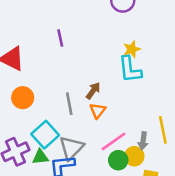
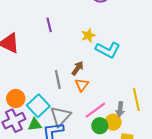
yellow star: (132, 49) -> (88, 35), moved
cyan L-shape: (130, 69) -> (108, 50), turned -55
orange circle: (23, 98) -> (16, 98), moved

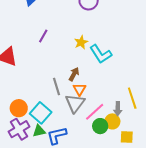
purple line: (49, 25) -> (43, 36), turned 48
cyan L-shape: (108, 50) -> (101, 54), turned 35
gray triangle: (60, 116) -> (75, 103), moved

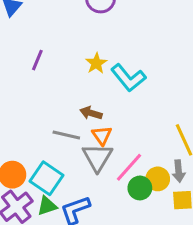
brown arrow: (74, 74) -> (91, 113), turned -96
gray line: (57, 87) -> (66, 135), turned -54
gray arrow: (118, 109) -> (179, 171), moved

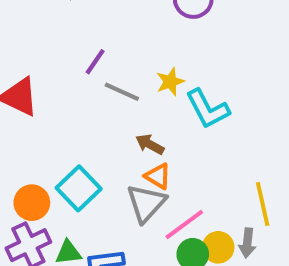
gray line: (66, 135) -> (122, 92), moved
orange triangle: (102, 135) -> (158, 176), turned -35
cyan square: (47, 178) -> (79, 188), moved

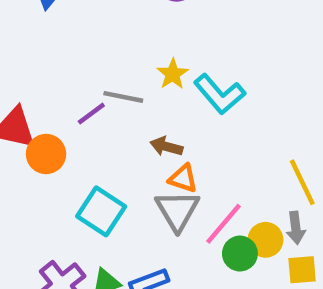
purple line: (95, 62) -> (91, 114), moved, turned 32
orange circle: (32, 203) -> (46, 154), moved

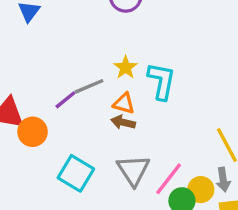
cyan L-shape: (220, 94) -> (162, 81), turned -126
gray line: (123, 97) -> (89, 86), turned -32
orange triangle: (183, 178) -> (124, 103), moved

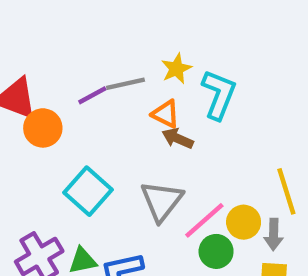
brown arrow: (123, 122) -> (178, 138), moved
yellow circle: (201, 190) -> (244, 222), moved

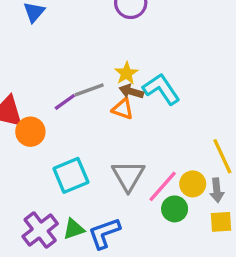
cyan L-shape: (219, 95) -> (161, 89), turned -48
brown arrow: (178, 138) -> (131, 91), moved
cyan square: (88, 191) -> (71, 175), turned 33

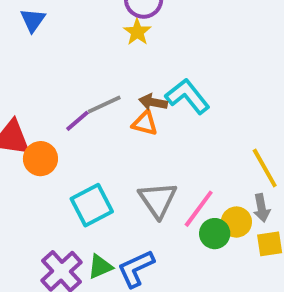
yellow star: (126, 73) -> (137, 32), moved
yellow circle: (193, 184) -> (236, 222), moved

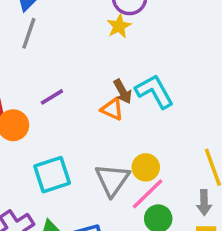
brown arrow: (153, 102) -> (123, 91), turned -140
gray line: (104, 105) -> (29, 33), moved, turned -56
yellow circle: (236, 222) -> (146, 167), moved

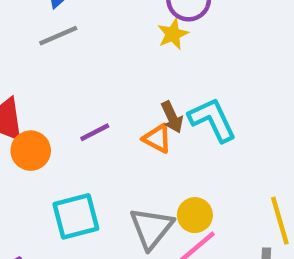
gray line: (29, 33) -> (58, 36), turned 44
purple line: (52, 97) -> (95, 132), moved

